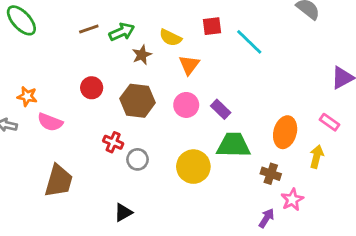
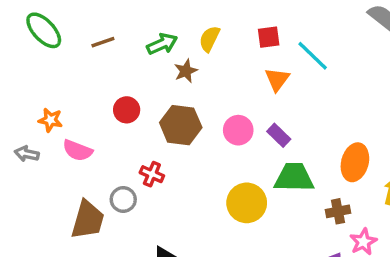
brown line: (89, 29) -> (103, 42), moved
yellow semicircle: (170, 38) -> (209, 39), moved, turned 90
orange triangle: (189, 65) -> (277, 79), moved
gray circle: (137, 159) -> (123, 199), moved
brown cross: (271, 174) -> (338, 211), turned -30

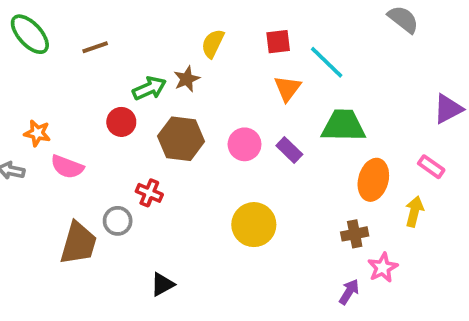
green arrow: (162, 44) -> (149, 88), moved
green trapezoid: (294, 177) -> (343, 126), moved

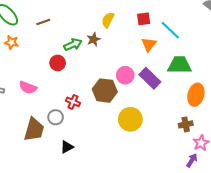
orange star: (37, 133) -> (12, 42), moved
brown hexagon: (181, 139) -> (105, 91), moved
purple rectangle: (289, 150) -> (150, 78), size x1.5
black triangle: (162, 284) -> (67, 147), moved
purple arrow: (349, 292) -> (192, 160), moved

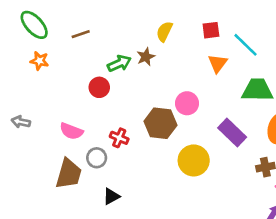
purple rectangle: (150, 78) -> (232, 133), moved
pink semicircle: (28, 88) -> (71, 131), moved

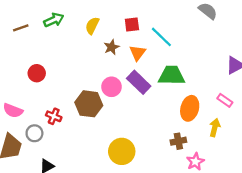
brown star: (146, 57) -> (112, 47), moved
green arrow: (119, 63) -> (54, 20), moved
purple rectangle: (232, 133) -> (139, 82), moved
yellow circle: (194, 160) -> (122, 151), moved

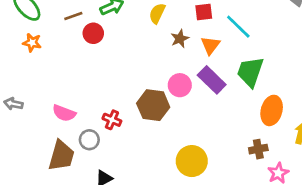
red circle: (37, 73) -> (93, 33), moved
green trapezoid: (172, 75) -> (250, 72), turned -72

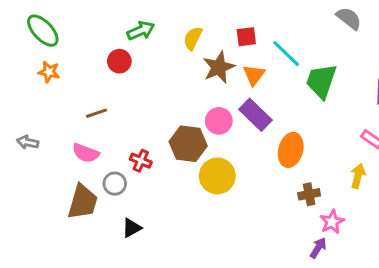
brown line: (73, 16) -> (96, 113), moved
brown star: (180, 39) -> (219, 67), size x1.5
green trapezoid: (250, 72) -> (321, 81), moved
orange ellipse: (272, 110) -> (291, 150), moved
yellow circle: (192, 161) -> (217, 176), moved

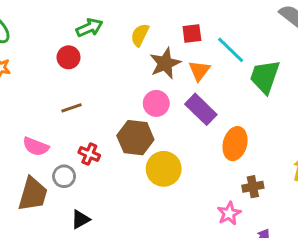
brown line: (96, 113) -> (71, 108), moved
pink circle: (219, 121) -> (156, 103), moved
pink star: (332, 222) -> (229, 213), moved

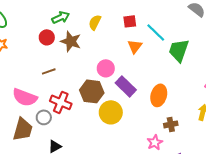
brown star: (165, 63) -> (71, 41), moved, turned -30
purple rectangle: (201, 109) -> (126, 86), moved
pink semicircle: (36, 147) -> (25, 97), size x1.4
red cross: (89, 154) -> (61, 102), size x1.5

